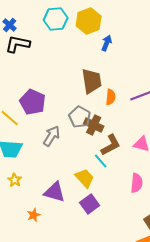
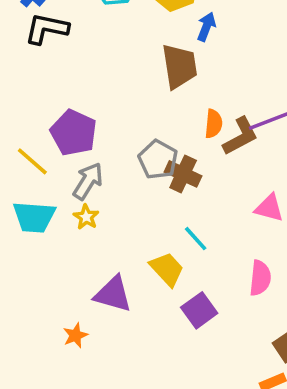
brown trapezoid: (92, 81) -> (179, 66), moved
gray arrow: (52, 136) -> (88, 181), moved
brown L-shape: (111, 145) -> (240, 136), moved
yellow star: (15, 180) -> (86, 217), moved
purple square: (90, 204) -> (199, 310), moved

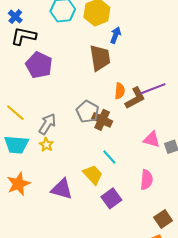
purple pentagon: (74, 133) -> (39, 65), moved
orange star: (75, 335) -> (18, 184), moved, size x1.6

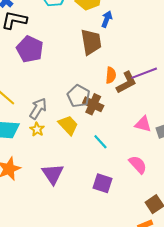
yellow trapezoid: (93, 175) -> (68, 125), moved
pink semicircle: (147, 180) -> (138, 165), turned -48
purple triangle: (62, 189) -> (53, 174), turned 40
purple square: (111, 198) -> (103, 183), turned -36

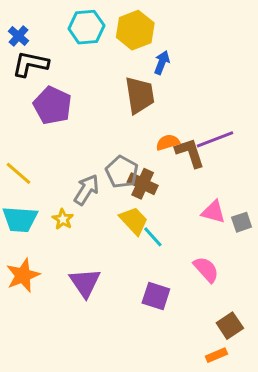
orange semicircle: (111, 75) -> (168, 142), turned -112
brown L-shape: (126, 83) -> (190, 153), turned -80
gray arrow: (38, 108) -> (86, 190), moved
yellow trapezoid: (68, 125) -> (134, 221), moved

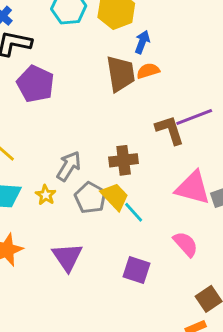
orange semicircle: (168, 142) -> (148, 71), moved
gray pentagon: (122, 172) -> (90, 198), moved
brown cross: (143, 184) -> (124, 160), turned -32
pink triangle: (214, 212) -> (193, 188), size x1.5

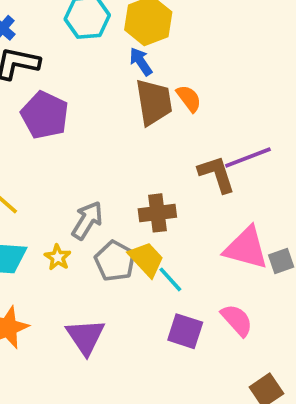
blue arrow: (142, 42) -> (141, 61), moved, turned -55
orange semicircle: (148, 71) -> (189, 98), turned 70
purple square: (137, 270) -> (185, 331), moved

